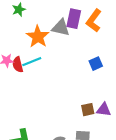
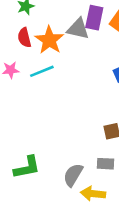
red semicircle: (18, 65) -> (24, 38), moved

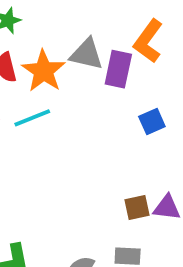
purple rectangle: (94, 18) -> (118, 69), moved

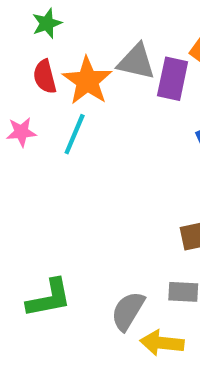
cyan line: (32, 118) -> (75, 134), turned -45

